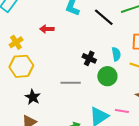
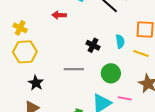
red arrow: (47, 29) -> (59, 15), moved
yellow cross: (16, 42) -> (20, 28), turned -32
green circle: (107, 76) -> (111, 73), moved

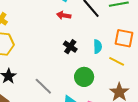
red arrow: (59, 15) -> (64, 15), moved
gray line: (74, 69) -> (43, 86), moved, turned 36

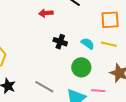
cyan semicircle: (98, 47) -> (88, 44), moved, turned -40

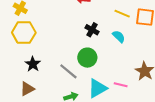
yellow line: (109, 44) -> (122, 14), moved
green circle: (81, 67) -> (87, 58), moved

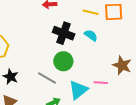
black cross: (92, 30) -> (64, 33), size x1.5

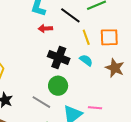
yellow line: (91, 12) -> (86, 37), turned 56
brown star: (122, 65) -> (115, 68), moved

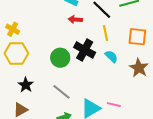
yellow line: (86, 37) -> (106, 33), moved
green circle: (58, 86) -> (60, 58), moved

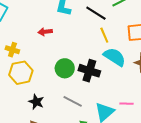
red arrow: (75, 19) -> (45, 32), moved
black cross: (85, 50) -> (89, 71), moved
cyan semicircle: (111, 56) -> (115, 57), size x1.6

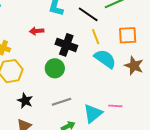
black cross: (89, 71) -> (66, 45), moved
gray line: (73, 101) -> (61, 102), turned -48

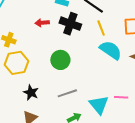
black cross: (66, 45) -> (70, 24), moved
cyan triangle: (93, 113) -> (99, 105), turned -30

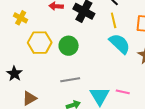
yellow hexagon: (17, 63) -> (40, 43), moved
black star: (31, 93) -> (14, 74), moved

